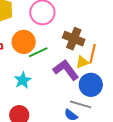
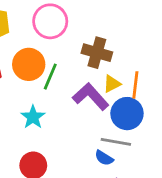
green line: (38, 52) -> (50, 77), turned -36
orange line: (93, 54) -> (135, 85), moved

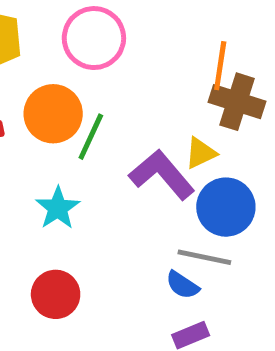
brown cross: (97, 53) -> (237, 102), moved
orange line: (135, 85) -> (220, 66), moved

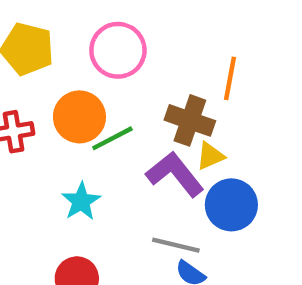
brown cross: (237, 102) -> (190, 120), moved
green line: (91, 137) -> (112, 138), turned 36
gray line: (204, 257) -> (176, 245), moved

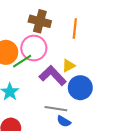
pink circle: (118, 50) -> (34, 48), moved
brown cross: (190, 120) -> (40, 21), moved

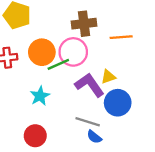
brown cross: (40, 21) -> (84, 24), turned -30
orange line: (75, 29) -> (121, 37), turned 72

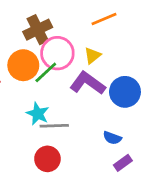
brown cross: (84, 24) -> (38, 30), moved
yellow triangle: (108, 77) -> (93, 56), moved
gray line: (88, 122) -> (54, 126), moved

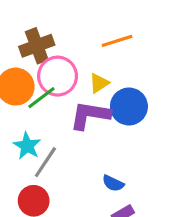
purple L-shape: (88, 83) -> (90, 115), turned -32
blue circle: (125, 92) -> (129, 106), moved
gray line: (54, 126) -> (45, 162), turned -60

